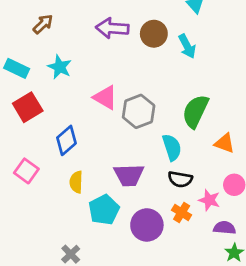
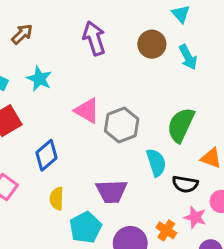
purple arrow: (112, 28) -> (94, 38), turned 68
brown circle: (154, 34) -> (152, 44), moved
cyan arrow: (187, 46) -> (188, 57), moved
black semicircle: (180, 179) -> (185, 184), moved

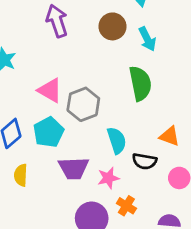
green semicircle: (181, 125) -> (140, 83), moved, turned 144
pink star: (195, 217) -> (108, 178), moved, turned -30
cyan pentagon: (86, 227) -> (49, 132), moved

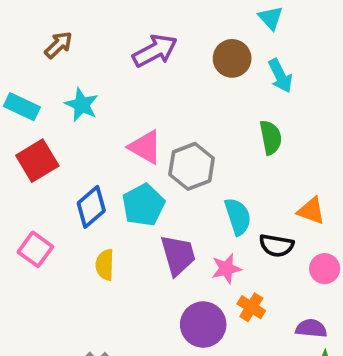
purple arrow: (57, 21) -> (155, 51), turned 80
green semicircle: (140, 83) -> (271, 137), size x0.7
purple trapezoid: (74, 168) -> (178, 255), turned -104

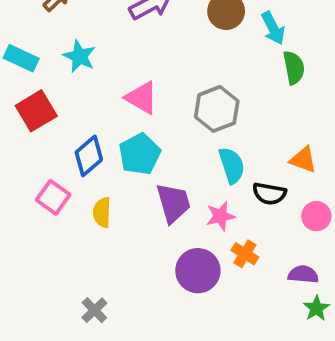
green semicircle: (271, 137) -> (294, 68), moved
gray hexagon: (192, 166) -> (217, 109), moved
pink square: (35, 249) -> (53, 197), moved

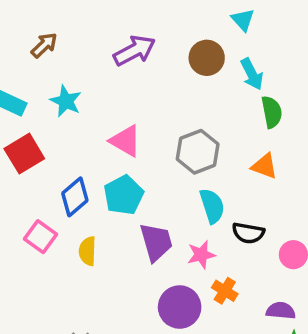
orange triangle: (303, 160) -> (264, 166), moved

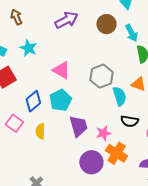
brown arrow: (44, 45) -> (16, 17), turned -70
cyan semicircle: (212, 206) -> (120, 96), moved
orange cross: (225, 291) -> (117, 153), size x1.5

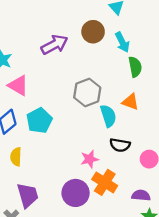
purple arrow: (66, 20) -> (54, 45), moved
pink triangle: (61, 70) -> (18, 85), moved
purple trapezoid: (78, 126) -> (28, 195), moved

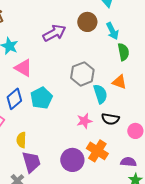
yellow semicircle: (16, 157) -> (21, 140), moved
pink star: (90, 159) -> (84, 121), moved

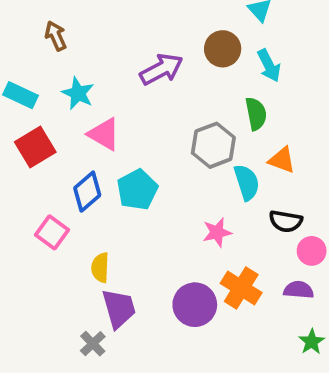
green semicircle: (123, 52) -> (256, 114), moved
black semicircle: (110, 119) -> (286, 221), moved
purple semicircle: (128, 162) -> (299, 290), moved

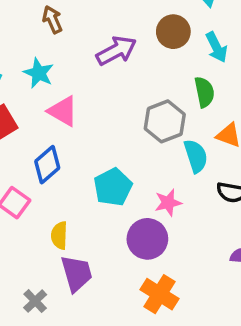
brown arrow: (56, 36) -> (52, 20), moved
cyan pentagon: (137, 190) -> (113, 187), moved
orange cross: (241, 288) -> (159, 294), moved
purple circle: (195, 305) -> (147, 239), moved
gray cross: (93, 344) -> (35, 301), moved

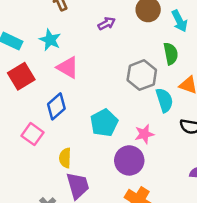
purple arrow: (116, 51) -> (107, 23), size x0.6

